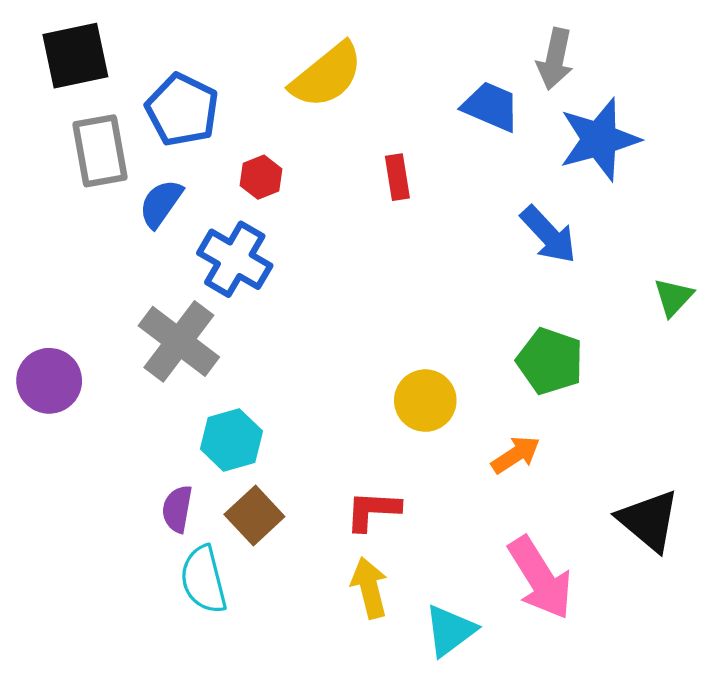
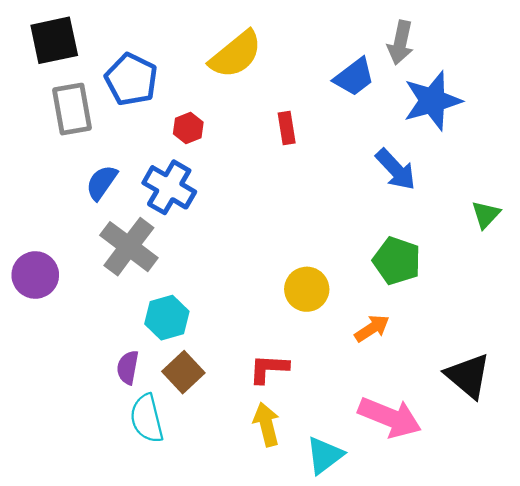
blue trapezoid: (491, 107) -> (354, 77), turned 120
blue semicircle: (161, 203) -> (102, 183), moved
pink arrow: (540, 578) -> (390, 417), turned -36

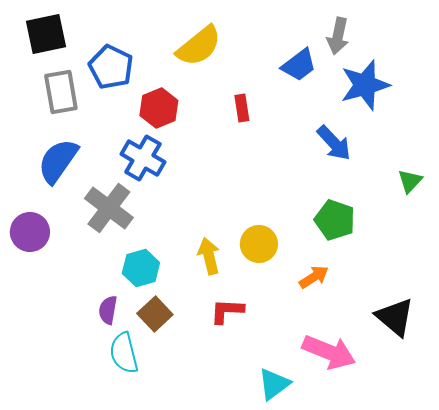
red hexagon: (188, 128) -> (159, 108), size x1.5
blue semicircle: (102, 183) -> (58, 161), moved, size x1.5
yellow arrow: (266, 424) -> (209, 256), moved

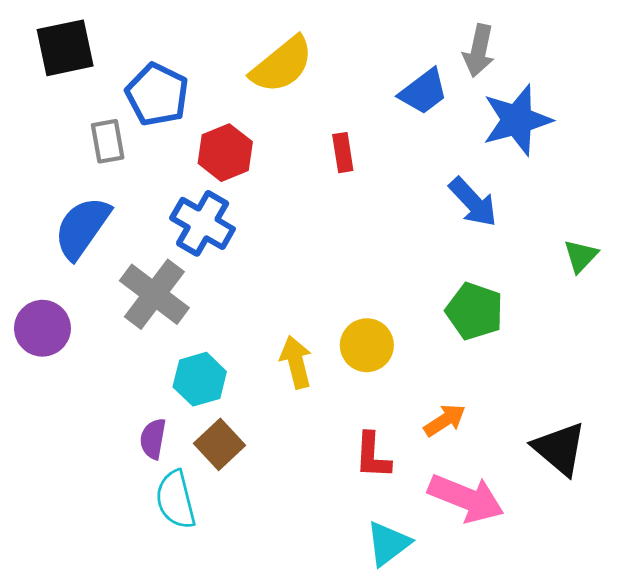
gray rectangle: (61, 92) -> (108, 141), moved, size x0.7
orange arrow: (314, 277) -> (445, 420), moved
red L-shape: (227, 311) -> (373, 456), moved, turned -90

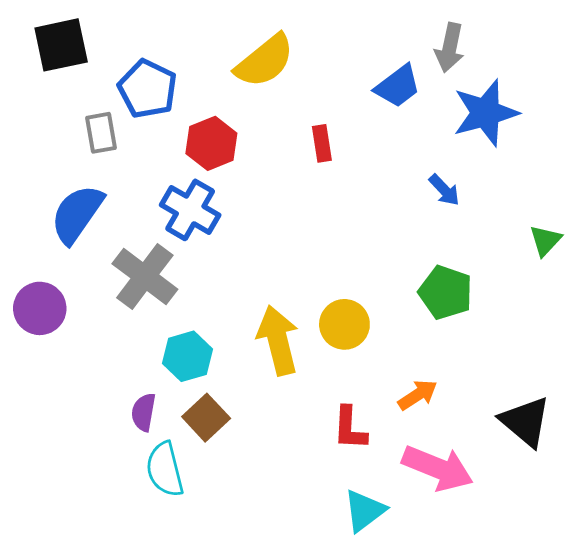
blue arrow: (473, 202) -> (444, 190), size x0.7
yellow arrow: (296, 362) -> (278, 340), size x1.4

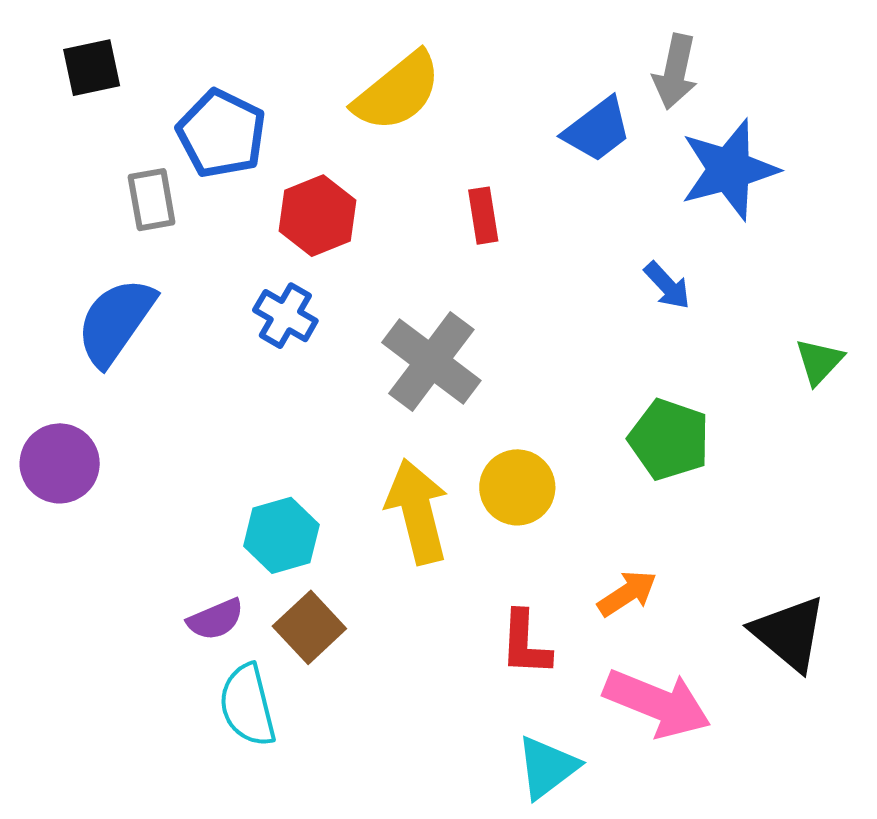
black square: (61, 45) -> (92, 68), size x0.7
blue cross: (190, 210) -> (285, 316), size x0.7
gray cross: (145, 276) -> (431, 362), moved
purple semicircle: (144, 412) -> (216, 619), turned -123

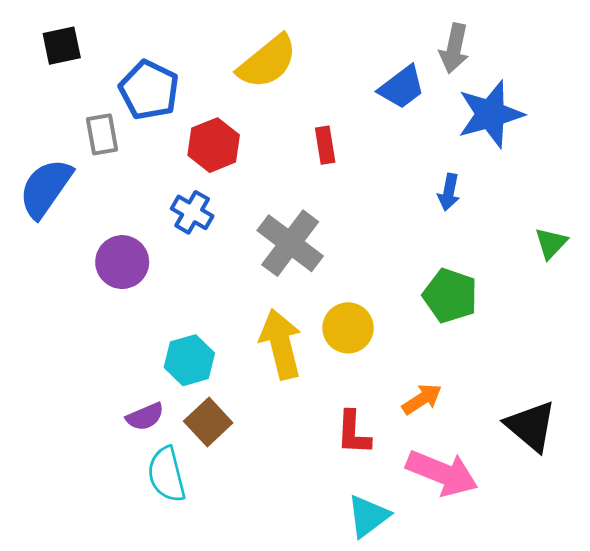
blue arrow: (667, 286) -> (449, 192), turned 54
blue semicircle: (116, 322) -> (46, 188), moved
purple circle: (60, 463) -> (122, 262), moved

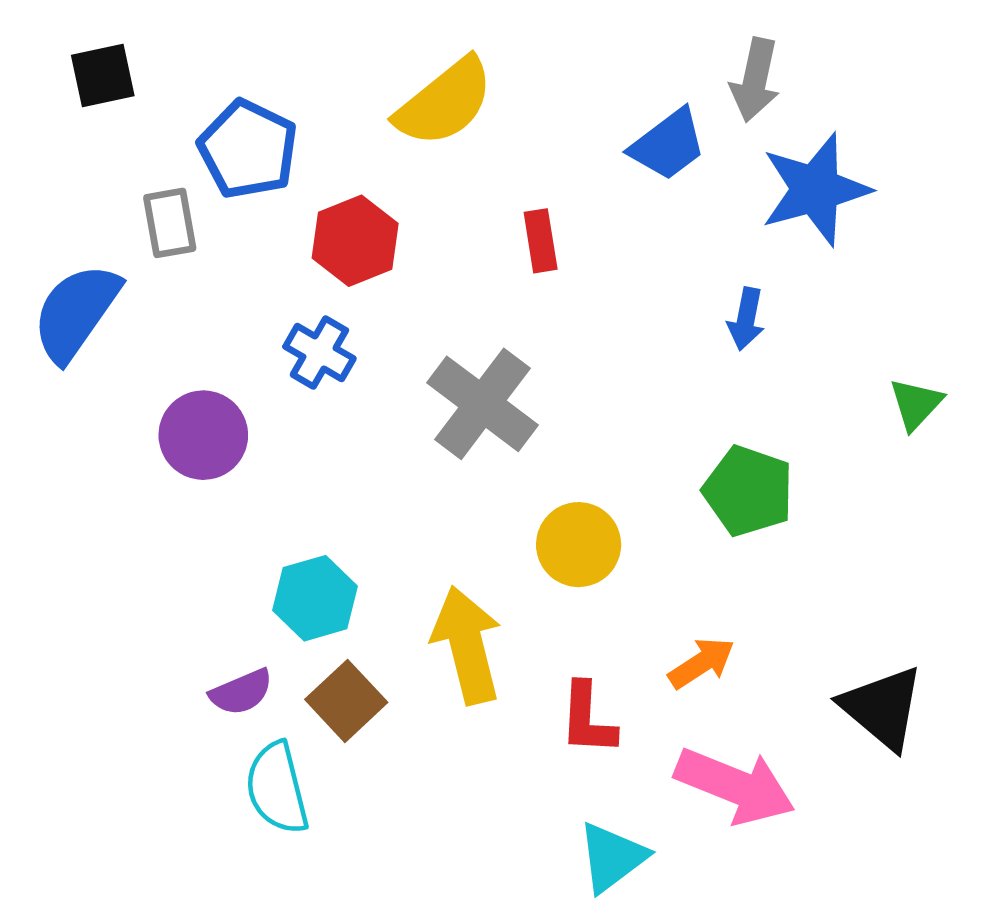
yellow arrow: (281, 344) -> (467, 645), moved

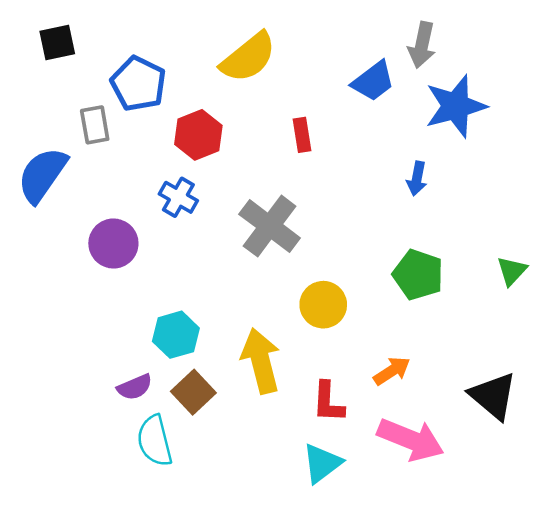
green triangle: (916, 404) -> (512, 271), moved
cyan triangle: (612, 857) -> (322, 463), moved

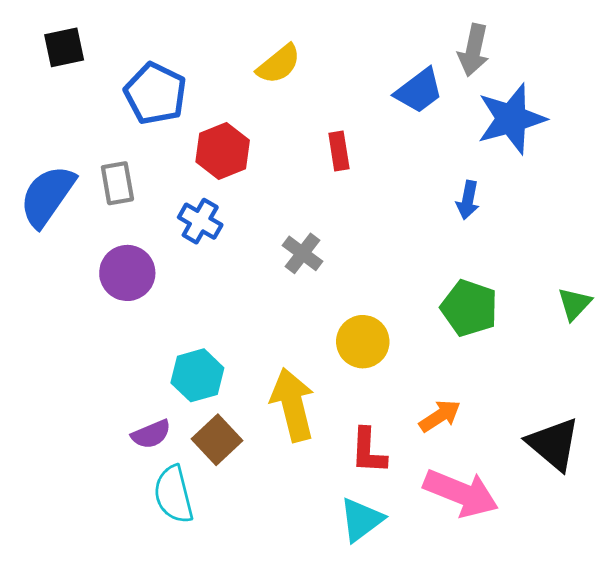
yellow semicircle: (248, 57) -> (279, 64), size x0.7
gray rectangle: (95, 125) -> (117, 183), moved
gray cross: (270, 226) -> (302, 253), size x0.6

